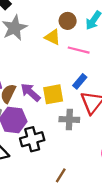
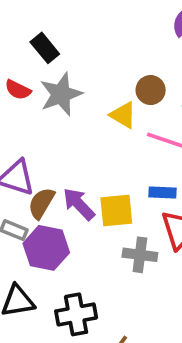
blue rectangle: (80, 81) -> (163, 193), turned 48
black cross: (32, 139) -> (76, 314), moved

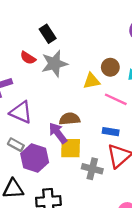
yellow triangle: (123, 115) -> (92, 81), turned -48
brown semicircle: (41, 203) -> (70, 119), moved, turned 48
yellow square: (116, 211) -> (71, 148), moved

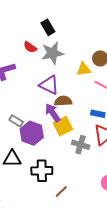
purple triangle: (21, 112) -> (49, 85), moved
yellow square: (71, 148) -> (63, 126), turned -30

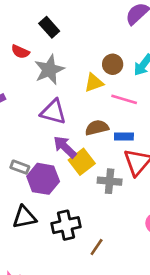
black rectangle: (48, 27) -> (49, 27), moved
red semicircle: (30, 47) -> (20, 52), moved
brown semicircle: (63, 101) -> (97, 128), moved

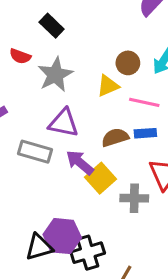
blue rectangle: (124, 136) -> (145, 133), moved
gray rectangle: (20, 167) -> (35, 152), moved, size x1.5
purple hexagon: (43, 179) -> (62, 236), moved

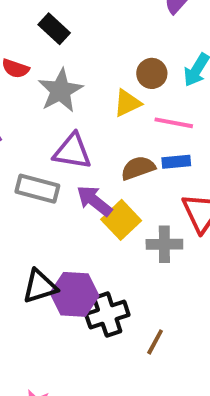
black triangle: (39, 247) -> (40, 286), moved

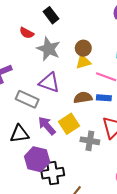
brown circle: (152, 73) -> (83, 48), moved
gray star: (60, 91) -> (49, 49), turned -30
purple arrow: (94, 201) -> (47, 126), moved
black triangle: (40, 286) -> (19, 134), moved

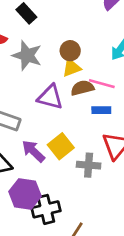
purple triangle: (49, 83) -> (50, 97), moved
brown semicircle: (83, 98) -> (82, 88), moved

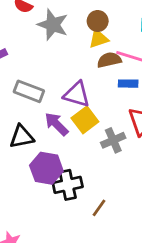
purple triangle: (50, 97) -> (77, 94), moved
gray cross: (89, 165) -> (113, 140), turned -30

